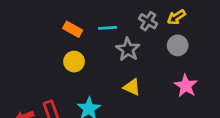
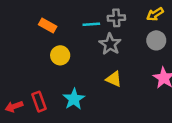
gray cross: (148, 21) -> (116, 18), moved, turned -35
orange rectangle: (73, 29) -> (48, 25), moved

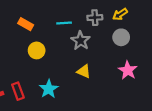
gray cross: (116, 18) -> (95, 18), moved

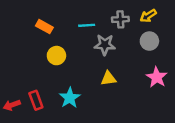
gray star: (81, 41) -> (105, 45), turned -30
yellow triangle: (84, 71) -> (108, 78), turned -32

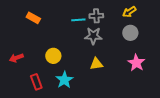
gray cross: (120, 19) -> (96, 16), moved
orange rectangle: (44, 27) -> (33, 18), moved
yellow circle: (56, 56) -> (53, 56), moved
red arrow: (12, 105) -> (16, 58), moved

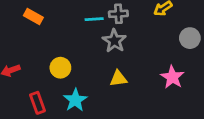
gray circle: (130, 33) -> (190, 38), moved
gray star: (93, 36) -> (114, 41), turned 30

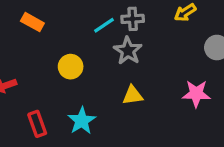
cyan line: (94, 19) -> (104, 25), turned -30
yellow circle: (60, 68) -> (71, 67), moved
pink star: (172, 77) -> (196, 94), turned -30

